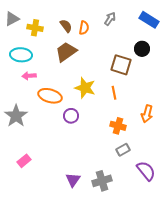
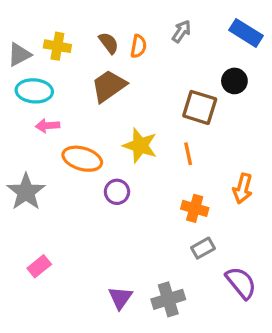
gray triangle: (12, 19) -> (19, 54), moved

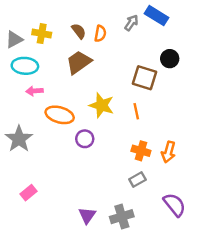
blue rectangle: (246, 33) -> (157, 16), moved
orange arrow: (243, 189) -> (169, 152), moved
gray rectangle: (203, 248) -> (137, 179), moved

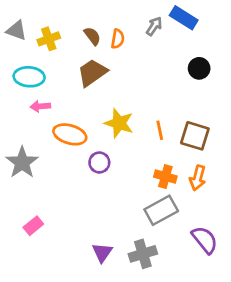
yellow cross: (42, 34) -> (49, 39), turned -30
gray triangle: (14, 39) -> (16, 30), moved, turned 48
brown square: (145, 78) -> (195, 136), moved
gray rectangle: (137, 179) -> (161, 210), size x1.6

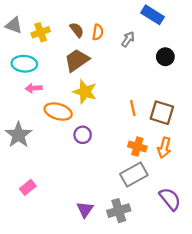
gray arrow: (154, 26) -> (128, 39), moved
yellow star: (119, 123) -> (85, 92), moved

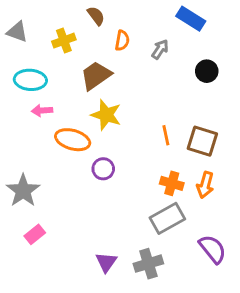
brown semicircle: (77, 30) -> (96, 16), moved
yellow cross: (41, 32) -> (64, 41), moved
gray star: (18, 135) -> (23, 191), moved

